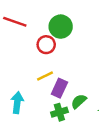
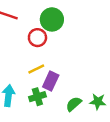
green semicircle: (79, 101) -> (74, 104), moved
green cross: (59, 112) -> (37, 97), moved

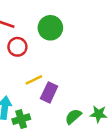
red circle: (37, 38) -> (17, 47), moved
green cross: (37, 97) -> (21, 119), moved

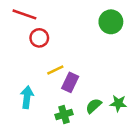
green circle: (50, 28) -> (111, 22), moved
green cross: (21, 119) -> (64, 114), moved

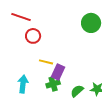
yellow line: (55, 70) -> (46, 62), turned 40
green cross: (64, 114) -> (53, 84), moved

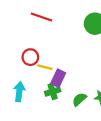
red line: (21, 17) -> (42, 17), moved
red circle: (33, 36) -> (30, 57), moved

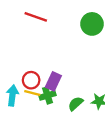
red circle: (30, 57) -> (31, 80), moved
yellow line: (45, 67) -> (32, 93), moved

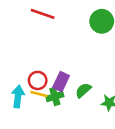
green semicircle: (76, 104) -> (83, 90), moved

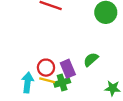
purple rectangle: (61, 82) -> (68, 69), turned -48
green semicircle: (83, 90) -> (91, 60), moved

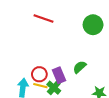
green cross: (62, 82) -> (54, 88), turned -32

